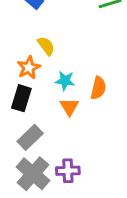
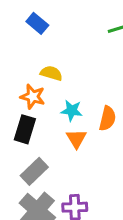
yellow semicircle: (46, 46) -> (51, 73), turned -36
orange star: (29, 68) -> (33, 97), turned -30

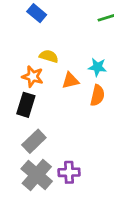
cyan star: (72, 111) -> (97, 67), moved
orange triangle: (76, 139) -> (70, 81), moved, turned 48

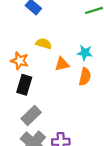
orange star: (33, 77) -> (20, 61), moved

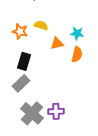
orange star: (20, 61) -> (20, 31), moved
gray rectangle: (31, 116) -> (21, 83), moved

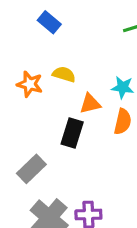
black rectangle: (24, 61) -> (72, 133), moved

